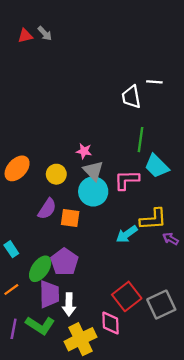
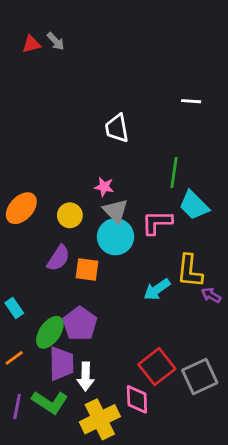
white trapezoid: (131, 97) -> (117, 128), moved
yellow L-shape: (153, 219) -> (190, 271), turned 100

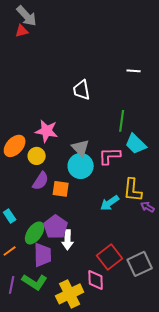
gray arrow: (56, 41) -> (27, 16), moved, size x1.6
pink star: (104, 187) -> (47, 131), moved, size x1.6
yellow circle: (70, 215) -> (37, 156), moved
white arrow: (86, 377) -> (68, 240), moved

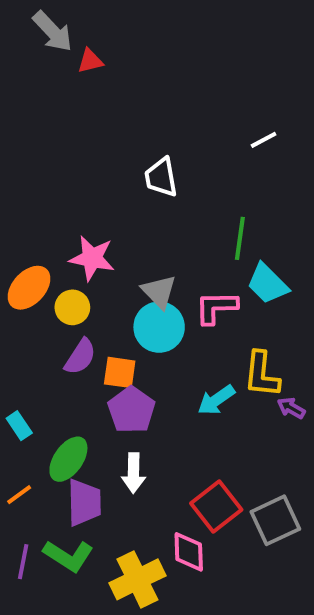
red triangle: (22, 31) -> (90, 61), moved
white line: (134, 71) -> (264, 140), turned -32
purple pentagon: (56, 227) -> (131, 410), moved

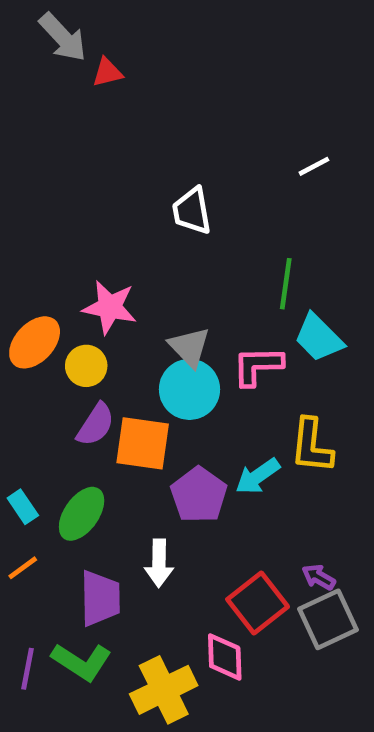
orange square: (120, 372) -> (143, 443), size x1.4
purple arrow: (291, 408) -> (319, 577), moved
purple pentagon: (131, 410) -> (199, 495), moved
green ellipse: (68, 459) -> (82, 514), moved
orange line: (19, 495) -> (23, 568), moved

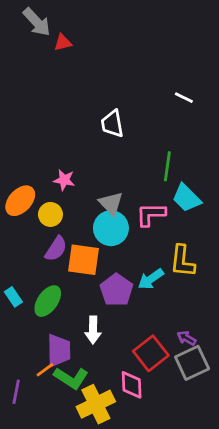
white line: (314, 166) -> (184, 98), turned 54
pink star: (110, 307) -> (64, 180), size x0.7
orange line: (23, 568) -> (45, 370), moved
green L-shape: (82, 662) -> (71, 378), moved

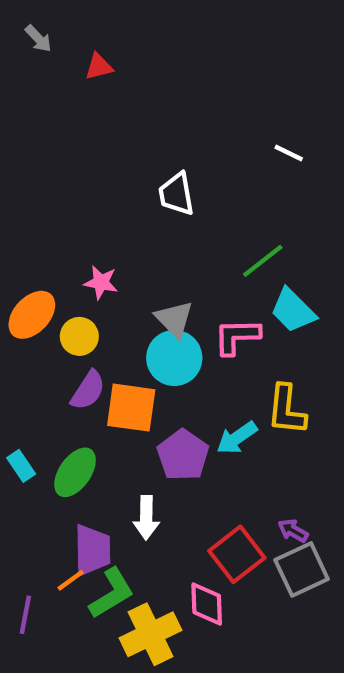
gray arrow: (37, 22) -> (38, 39), moved, size x0.6
green line: (167, 166) -> (263, 261), turned 44
green L-shape: (71, 378) -> (112, 593), turned -64

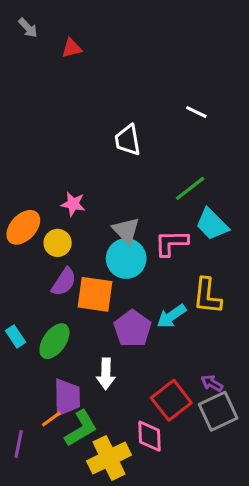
white line: (289, 153) -> (196, 112), moved

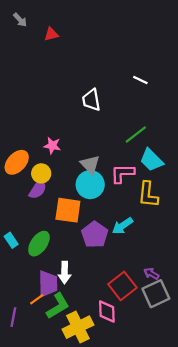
purple semicircle: (64, 282) -> (38, 189), moved
yellow L-shape: (207, 296) -> (148, 195), moved
white arrow: (106, 374) -> (65, 273), moved

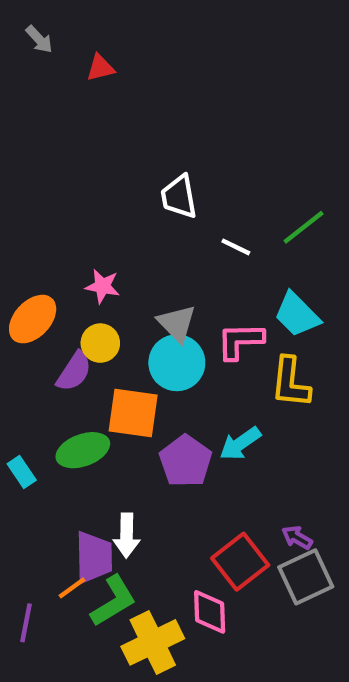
white line: (140, 80) -> (236, 247), moved
green line: (136, 134) -> (304, 227), moved
yellow circle: (41, 173) -> (100, 343), moved
green ellipse: (39, 244) -> (83, 450), moved, turned 35

